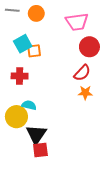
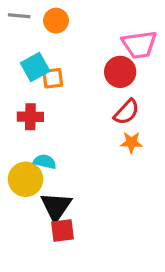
pink trapezoid: (77, 22) -> (139, 45), moved
red circle: (89, 47) -> (120, 72), moved

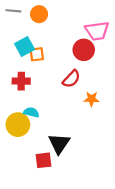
red semicircle: (127, 112) -> (71, 79), moved
black triangle: (56, 207) -> (59, 144), moved

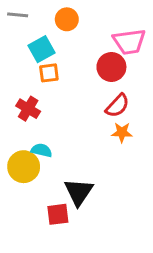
orange circle: (39, 14) -> (67, 19), moved
cyan square: (25, 47) -> (41, 49), moved
red semicircle: (71, 79) -> (117, 106), moved
red cross: (21, 81) -> (28, 109), turned 30

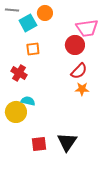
cyan square: (41, 49) -> (28, 23), moved
black triangle: (79, 192) -> (67, 142), moved

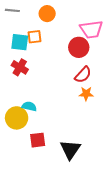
cyan square: (28, 23) -> (20, 42), moved, turned 36
orange square: (33, 49) -> (34, 37), moved
red cross: (19, 73) -> (20, 67), moved
red square: (39, 144) -> (38, 140), moved

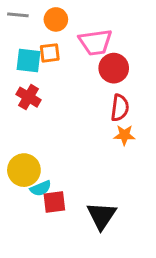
orange circle: (47, 14) -> (56, 19), moved
pink trapezoid: (91, 29) -> (95, 42), moved
red semicircle: (83, 75) -> (120, 108), turned -36
cyan semicircle: (29, 106) -> (41, 188), moved, turned 144

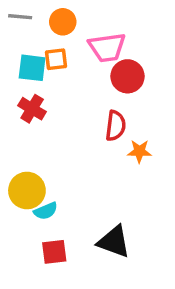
red semicircle: (120, 108) -> (116, 126), moved
red square: (54, 202) -> (54, 252), moved
black triangle: (102, 216) -> (114, 242), turned -44

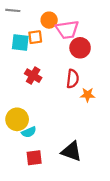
orange circle: (63, 22) -> (49, 20), moved
red cross: (32, 109) -> (33, 76), moved

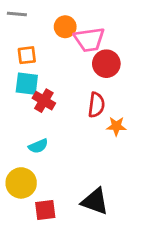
orange square: (35, 37) -> (27, 55), moved
cyan square: (20, 42) -> (27, 84), moved
yellow circle: (17, 119) -> (21, 183), moved
cyan semicircle: (29, 132) -> (38, 146), moved

